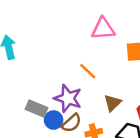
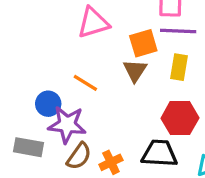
brown triangle: (113, 103) -> (135, 71), moved
blue circle: (54, 120) -> (48, 104), moved

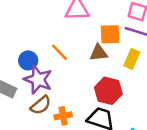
brown triangle: (135, 71) -> (99, 53), turned 36
red hexagon: (180, 118) -> (108, 91), moved

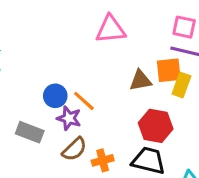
orange square: (110, 34) -> (169, 70), moved
orange line: (60, 52) -> (84, 101), moved
purple star: (38, 80) -> (69, 118), size x0.7

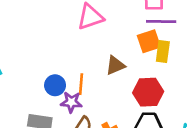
brown triangle: (140, 81) -> (115, 65), moved
orange line: (84, 101) -> (81, 84), turned 65

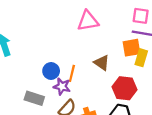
brown triangle: (115, 65) -> (102, 63), turned 49

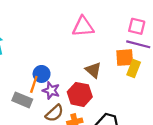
orange line: (72, 73) -> (34, 84), moved
red hexagon: (124, 88) -> (80, 94), moved

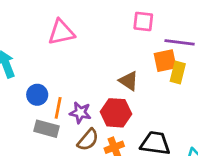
pink square: (137, 26) -> (143, 21), moved
pink triangle: (83, 27) -> (61, 32), moved
blue circle: (42, 74) -> (37, 95), moved

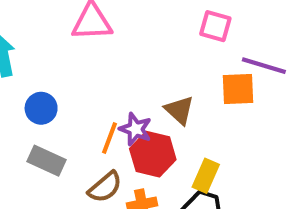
yellow rectangle: (178, 73) -> (206, 176), moved
orange line: (58, 108) -> (109, 138), moved
purple star: (80, 113) -> (135, 129), moved

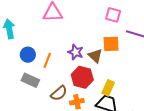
orange square: (238, 89) -> (111, 44), moved
purple star: (135, 129) -> (76, 52), moved
orange line: (109, 138) -> (47, 60), moved

